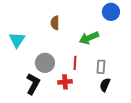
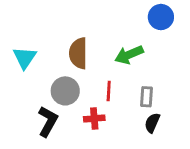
brown semicircle: (55, 23) -> (78, 53), moved, size x1.5

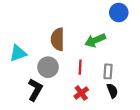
cyan triangle: (25, 58) -> (18, 53), moved, turned 36
red cross: (94, 118) -> (81, 93), moved, turned -32
black semicircle: (152, 123) -> (112, 91), turned 136

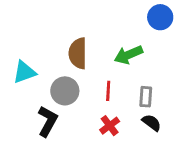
black semicircle: (112, 91) -> (152, 123), turned -32

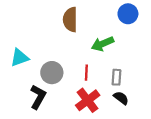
brown semicircle: (78, 53) -> (70, 20), moved
red cross: (110, 126) -> (88, 100), size x1.5

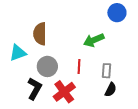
brown semicircle: (70, 20) -> (40, 34), moved
black semicircle: (121, 98) -> (111, 90), turned 80
red cross: (88, 100) -> (64, 92), moved

